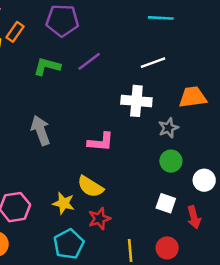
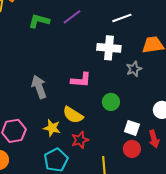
gray arrow: (41, 130) -> (39, 87), moved
green circle: (171, 161) -> (111, 102), moved
red circle: (167, 248) -> (132, 149), moved

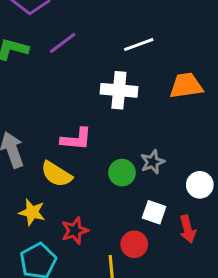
gray star: (134, 69) -> (153, 162), moved
yellow semicircle: (73, 115) -> (56, 174), moved
red circle: (132, 149) -> (134, 244), moved

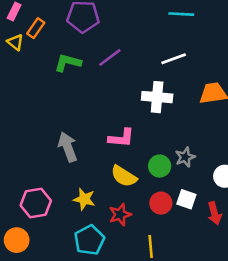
yellow semicircle: (56, 174) -> (124, 176), moved
red circle: (134, 244) -> (161, 203), moved

